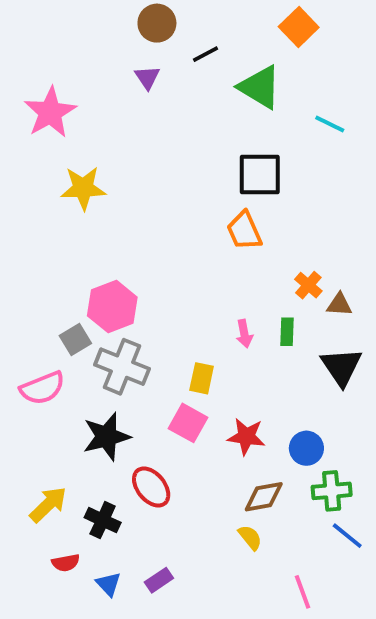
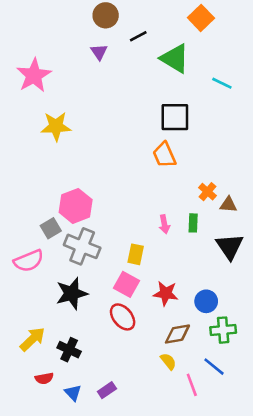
red ellipse: (151, 487) -> (123, 317), moved
blue line: (347, 536) -> (214, 367), moved
pink line: (303, 592) -> (192, 385), moved

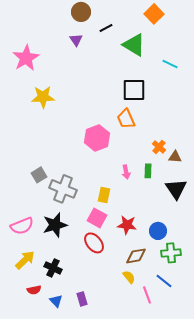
pink hexagon: (76, 206) -> (97, 138), moved
pink semicircle: (29, 261) -> (22, 226), moved
purple rectangle: (107, 390) -> (82, 299), turned -72

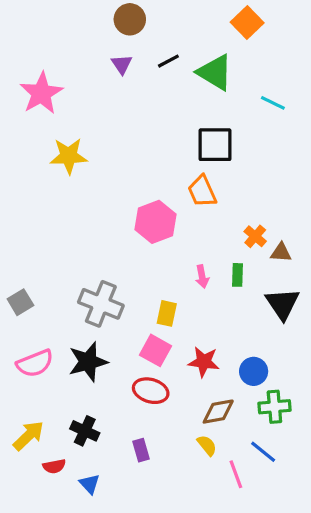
black line: (106, 28) -> (168, 61), moved
gray square: (39, 175) -> (20, 302), moved
red ellipse: (94, 243) -> (151, 391), turned -35
yellow arrow: (25, 260) -> (28, 436), moved
purple rectangle: (82, 299) -> (141, 450), moved

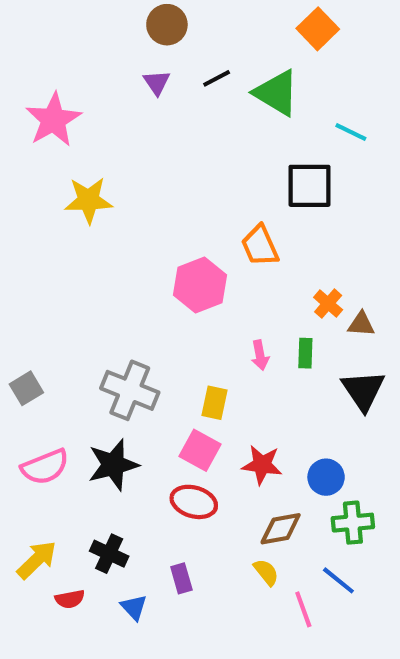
black square: (215, 145) -> (310, 186), moved
blue triangle: (90, 484) -> (134, 607), moved

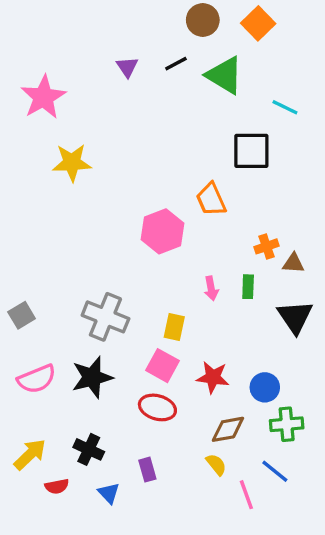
brown circle: (167, 25) -> (203, 20), moved
orange cross: (328, 304) -> (266, 246), turned 30

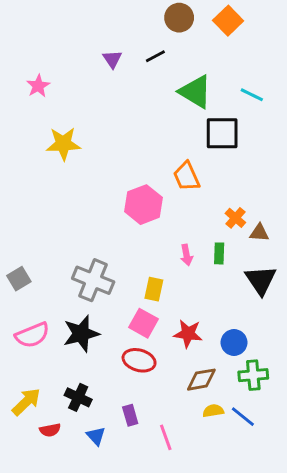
green triangle: (225, 75) -> (195, 92), moved
pink star: (43, 97) -> (38, 86), size x0.6
orange cross: (266, 246) -> (235, 218), turned -30
yellow semicircle: (216, 465) -> (213, 411), moved, turned -60
pink line: (246, 495) -> (166, 437), moved

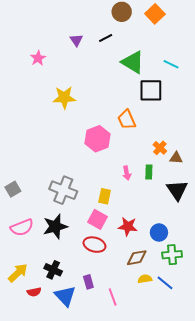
pink star: (38, 86) -> (38, 58), moved
yellow star: (63, 144) -> (64, 97), moved
blue triangle: (96, 436) -> (65, 296), size x1.6

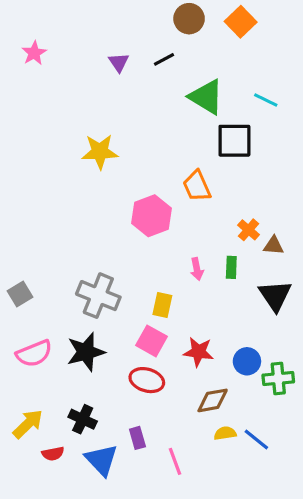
pink star: (38, 58) -> (34, 53), moved
green cross: (172, 255) -> (278, 379), moved

